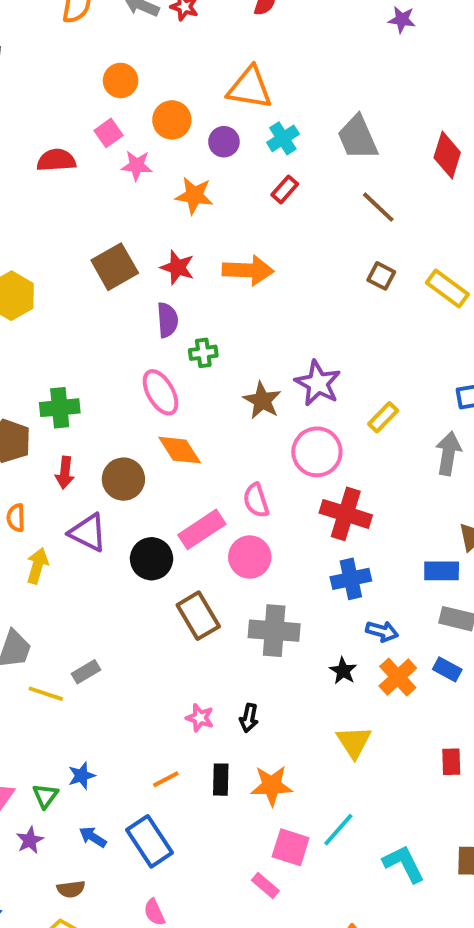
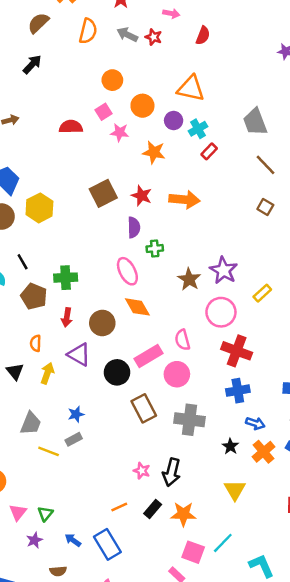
cyan cross: (283, 138) -> (198, 129), moved
black arrow: (249, 718) -> (172, 472), size x1.6
blue star: (82, 776) -> (76, 414), moved
black rectangle: (221, 780) -> (153, 509), turned 36

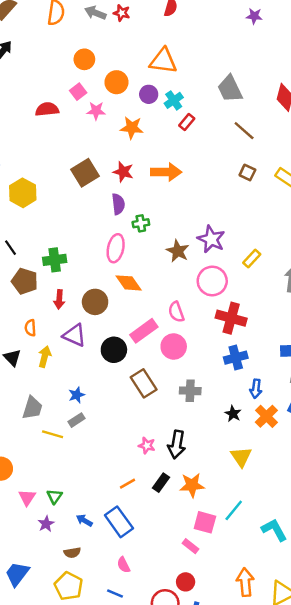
pink ellipse: (127, 271) -> (116, 248), turned 44
gray cross: (190, 420) -> (190, 391), size x0.7
blue arrow: (255, 423) -> (256, 389), turned 84

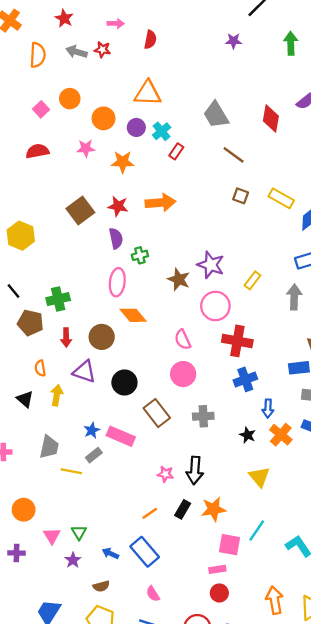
pink square: (78, 92) -> (41, 109), moved
pink rectangle: (144, 331) -> (121, 436), moved, turned 64
pink rectangle: (191, 546) -> (217, 569), turned -42
red circle: (186, 582) -> (219, 593), moved

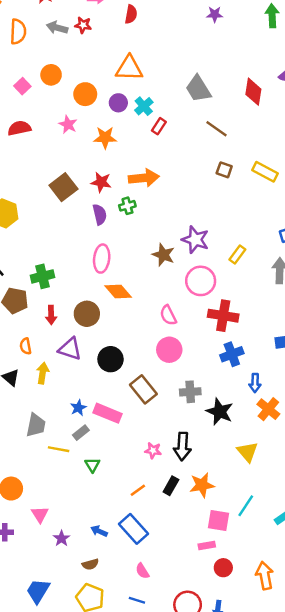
pink star: (86, 148) -> (68, 125), turned 30
green cross: (140, 255) -> (127, 206), moved
black star: (248, 435) -> (220, 412), moved, size x1.6
green triangle: (79, 532) -> (92, 465), moved
red circle: (219, 593) -> (223, 568), moved

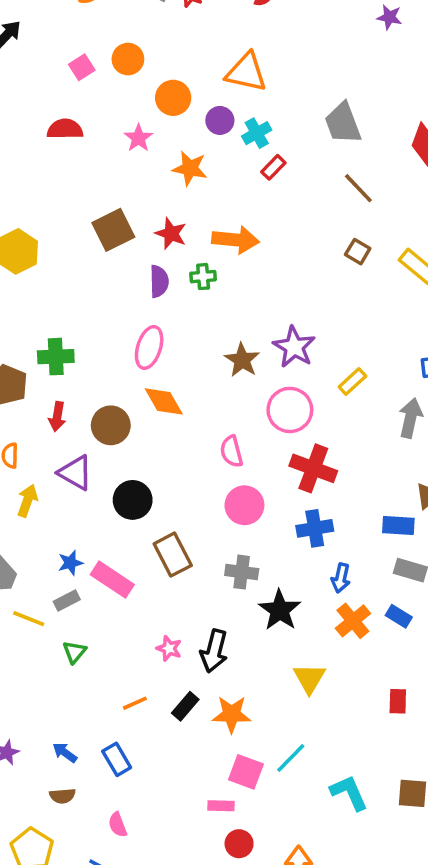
pink circle: (169, 350) -> (244, 505), moved
blue rectangle: (133, 529) -> (117, 759), size x0.7
brown semicircle: (90, 564) -> (62, 796), moved

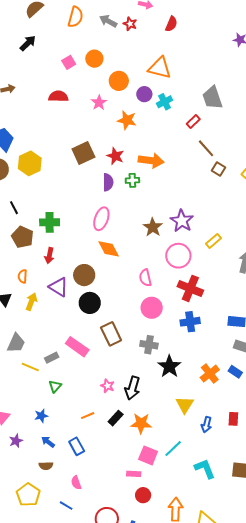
red rectangle: (273, 167) -> (193, 122), moved
brown line: (358, 188) -> (206, 148), moved
brown circle: (111, 425) -> (84, 275), moved
blue star: (70, 563) -> (41, 416), moved
blue arrow: (341, 578) -> (206, 425), moved

